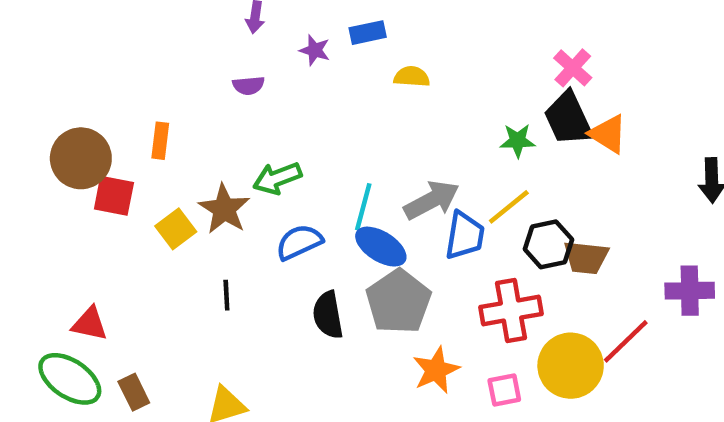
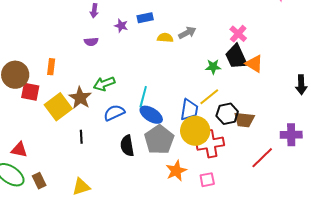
gray arrow: (432, 200) -> (187, 33), moved, size x0.7
yellow square: (176, 229) -> (58, 107), size x1.5
yellow circle: (571, 366) -> (195, 131), moved

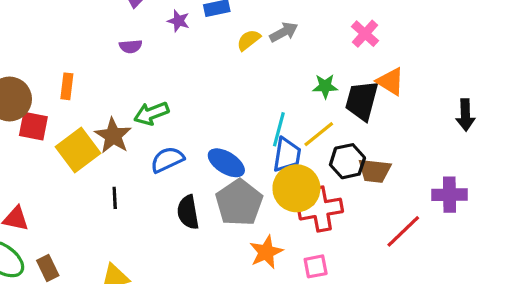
yellow semicircle: (165, 38) -> (249, 40), turned -42
black trapezoid: (236, 57) -> (362, 101), moved, turned 40
cyan line: (143, 97) -> (279, 129), moved

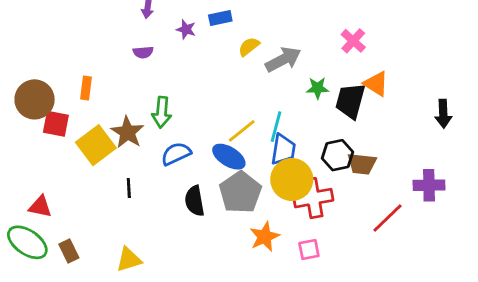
gray arrow: (284, 32) -> (283, 59), moved, size x1.4
green arrow: (151, 113) -> (162, 112), turned -64
yellow line: (319, 134) -> (242, 131), moved

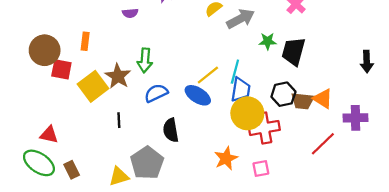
orange triangle: (376, 84) -> (323, 99), moved
gray pentagon: (240, 192) -> (147, 163), moved

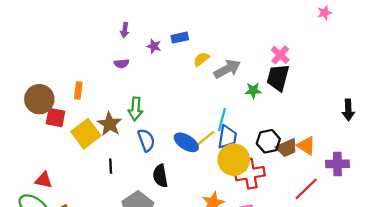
black trapezoid: (294, 51) -> (278, 78), moved
yellow line: (208, 75) -> (205, 139), moved
blue semicircle: (156, 93) -> (146, 140), turned 95
brown trapezoid: (303, 101) -> (287, 148), turned -30

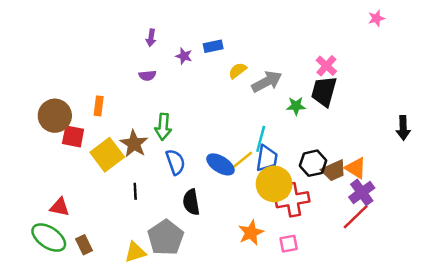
purple cross: (337, 164) -> (362, 192), moved, turned -35

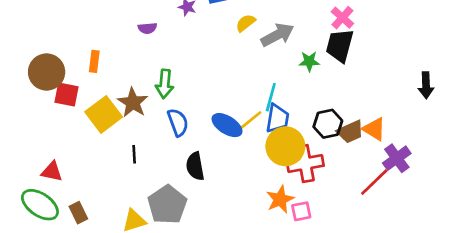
purple cross: (362, 192) -> (397, 158), moved
orange star: (251, 233) -> (280, 199), moved

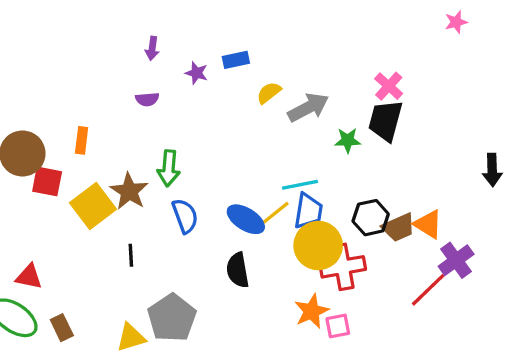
cyan line: (271, 97) -> (300, 185), turned 64
black semicircle: (195, 166) -> (238, 270), moved

